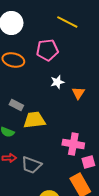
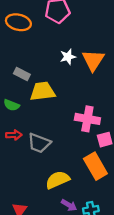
white star: (57, 82) -> (68, 57), moved
orange triangle: (78, 93) -> (93, 60), size x1.5

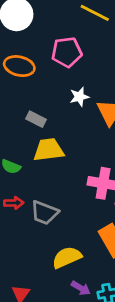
white star: (68, 57) -> (79, 97), moved
gray rectangle: (22, 74) -> (36, 119), moved

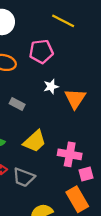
yellow trapezoid: (49, 150) -> (35, 141), moved, turned 145

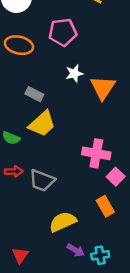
yellow trapezoid: (35, 141) -> (42, 124), moved
pink square: (86, 174) -> (116, 177), turned -32
orange rectangle: (77, 199) -> (105, 206), size x0.7

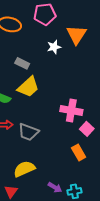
orange triangle: (103, 88) -> (76, 35), moved
yellow semicircle: (63, 222) -> (24, 169), moved

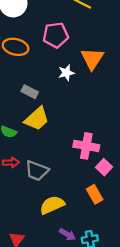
yellow semicircle: (24, 169) -> (52, 205), moved

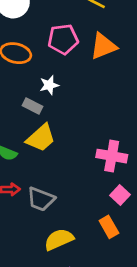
orange triangle: (92, 59) -> (103, 46), moved, turned 35
white star: (66, 73) -> (49, 85), moved
pink cross: (86, 146) -> (112, 156), moved

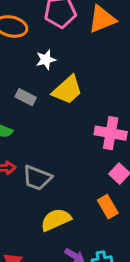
gray rectangle: (32, 106) -> (26, 97), moved
yellow trapezoid: (41, 138) -> (67, 90), moved

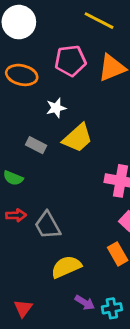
gray trapezoid: (37, 178) -> (47, 225), turned 40

